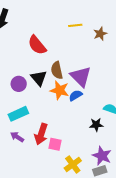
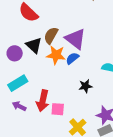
brown semicircle: (57, 70) -> (51, 35), turned 48
black star: (96, 125) -> (85, 86), moved

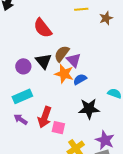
purple triangle: (75, 39) -> (74, 60), moved, size x0.7
black star: (85, 86) -> (89, 109), size x1.5

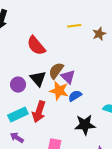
red arrow: (45, 117) -> (39, 112), moved

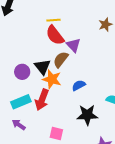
yellow line: (74, 26) -> (54, 20), moved
red semicircle: (36, 46) -> (55, 35), moved
purple triangle: (68, 77) -> (73, 45), moved
orange star: (59, 91) -> (52, 79), moved

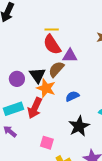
purple triangle: (73, 45) -> (70, 56), turned -49
black star: (87, 115) -> (79, 126), turned -30

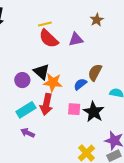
purple triangle: (70, 56) -> (76, 39), moved
brown semicircle: (56, 69) -> (95, 72), moved
pink square: (47, 143) -> (74, 109), moved

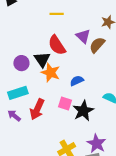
red semicircle: (49, 39) -> (57, 45), moved
purple triangle: (76, 39) -> (83, 36), turned 42
brown semicircle: (95, 72) -> (97, 45), moved
red arrow: (46, 104) -> (37, 109), moved

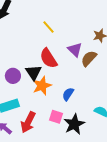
yellow line: (57, 14) -> (49, 27), turned 48
orange star: (51, 73) -> (42, 86), turned 30
blue semicircle: (77, 81) -> (68, 94), turned -32

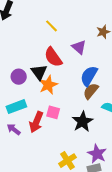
brown semicircle: (89, 58) -> (91, 91), moved
blue semicircle: (68, 94) -> (89, 76), moved, size x1.5
pink square: (56, 117) -> (53, 112), moved

